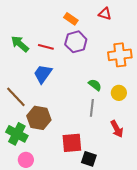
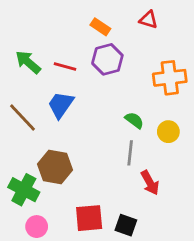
brown line: (16, 97) -> (22, 117), moved
red arrow: (117, 129) -> (150, 183), moved
red square: (72, 143) -> (89, 218), moved

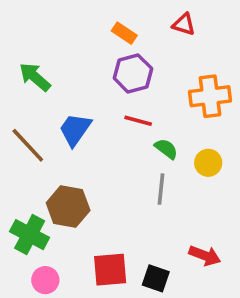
red line: (65, 66) -> (138, 121), moved
red arrow: (150, 183) -> (205, 256), moved, turned -40

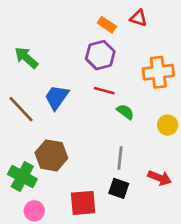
orange rectangle: (124, 33) -> (107, 25), moved
yellow circle: (208, 163) -> (168, 125), moved
gray line: (161, 189) -> (120, 158), moved
red arrow: (205, 256) -> (160, 178), moved
black square: (156, 278) -> (119, 188), moved

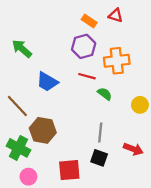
orange cross: (158, 72) -> (117, 61), moved
blue trapezoid: (57, 97) -> (47, 82), turned -95
brown line: (21, 109) -> (17, 106), moved

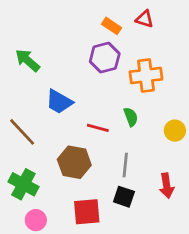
red line: (87, 76) -> (98, 128), moved
green semicircle: (105, 94) -> (131, 117), turned 32
brown hexagon: (43, 130) -> (74, 162), moved
red arrow: (133, 149) -> (167, 186), turned 60

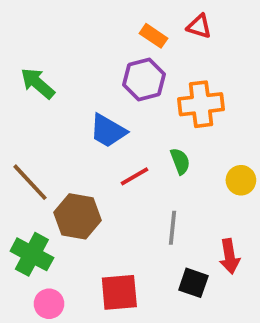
blue trapezoid: (59, 102) -> (108, 131), moved
red line: (98, 128) -> (135, 176), turned -45
brown hexagon: (74, 162) -> (77, 216), moved
black square: (124, 197) -> (193, 283), moved

